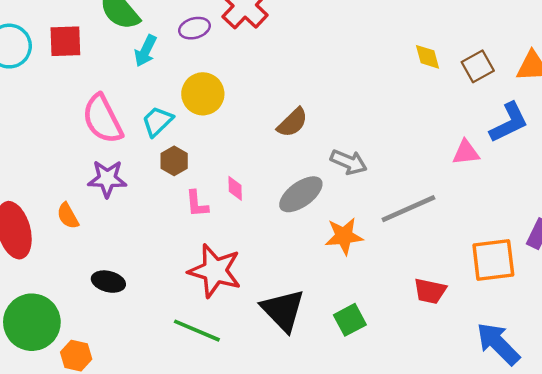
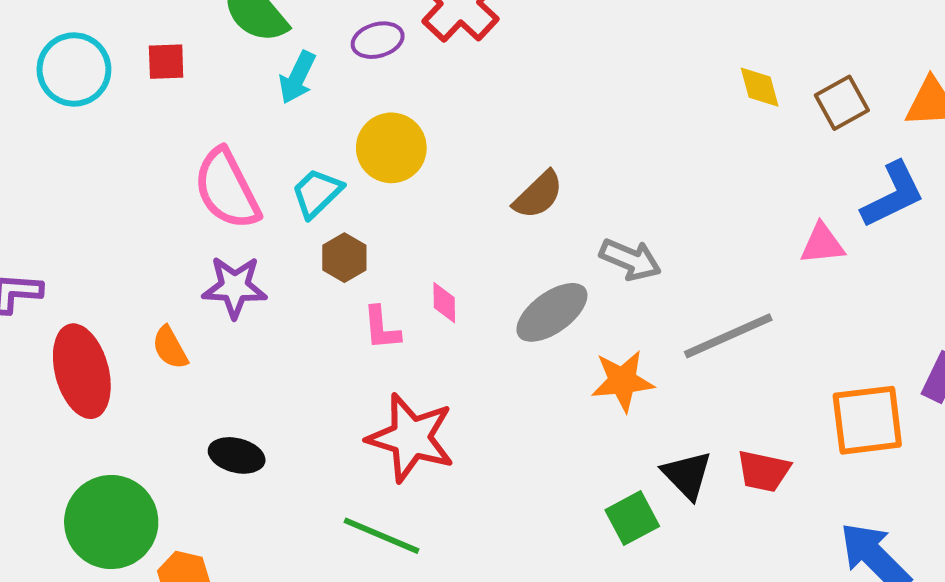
red square: (65, 41) -> (166, 62), size x0.7
black triangle: (283, 310) -> (687, 475), moved, size x0.7

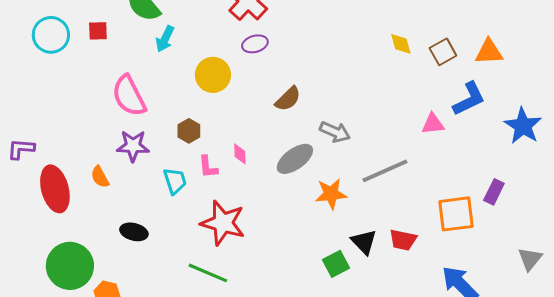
purple ellipse: (378, 40) -> (255, 44), moved
cyan trapezoid: (317, 193) -> (175, 181), moved, turned 116

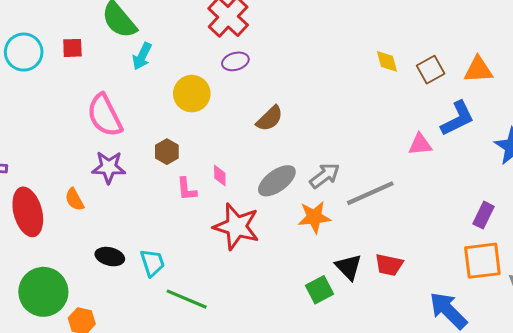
gray arrow: (335, 132) -> (325, 176), moved, turned -60
cyan trapezoid: (175, 181) -> (152, 263), moved
orange square: (456, 214) -> (482, 261), moved
red star: (223, 223) -> (236, 226), moved

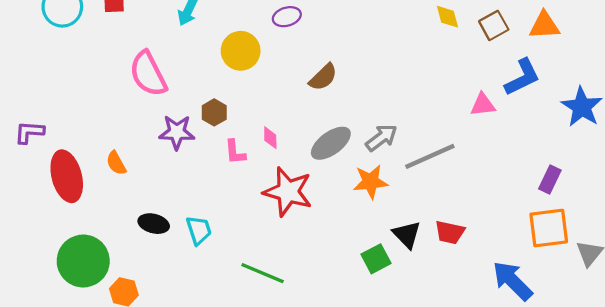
purple star: (109, 167) -> (177, 132), moved
green line: (187, 299) -> (263, 273), moved

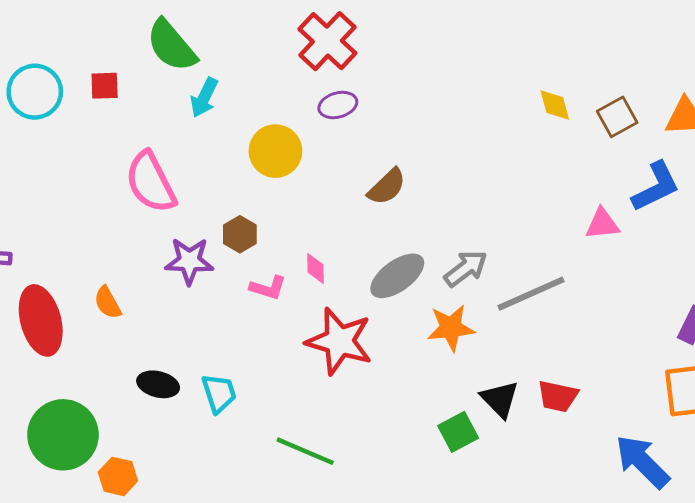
pink L-shape: (235, 152) -> (268, 288), turned -68

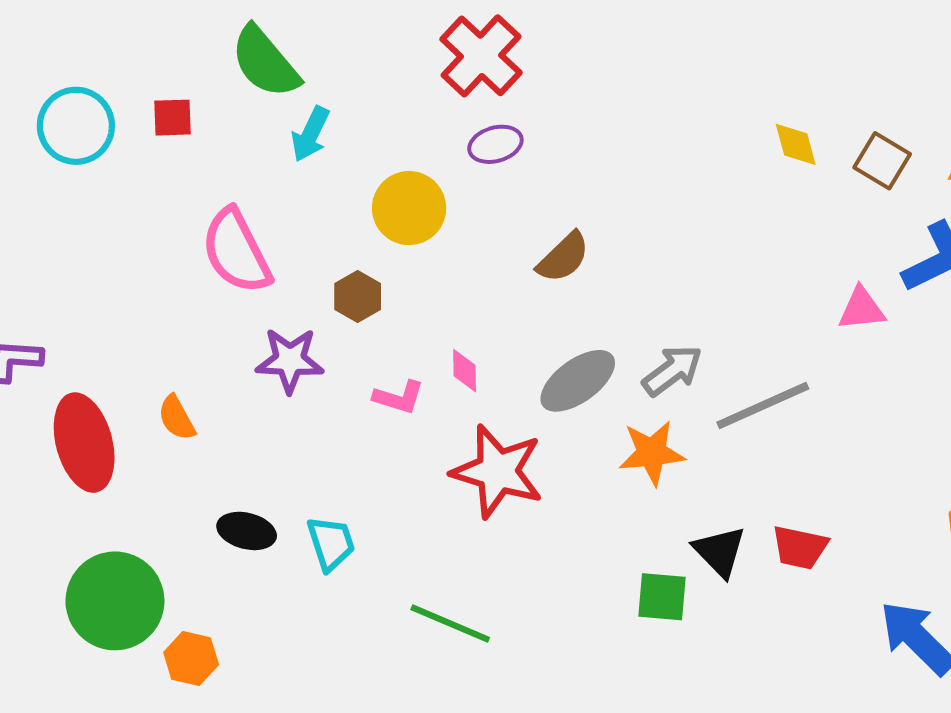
brown square: (617, 117) -> (882, 161), turned -30
brown hexagon: (240, 234) -> (358, 297), moved
green square: (458, 432) -> (662, 597), turned 33

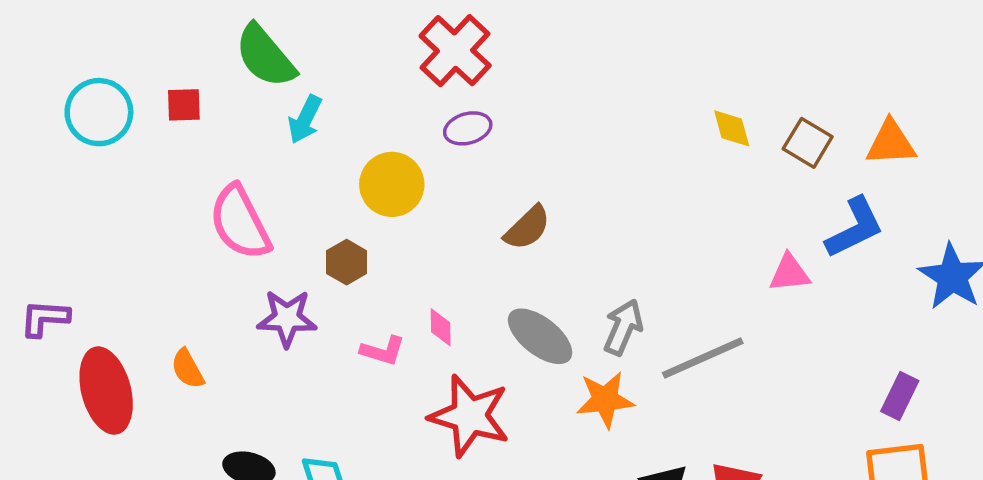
gray arrow: (672, 371) -> (623, 327), turned -30
gray ellipse: (578, 381) -> (540, 336), turned 74

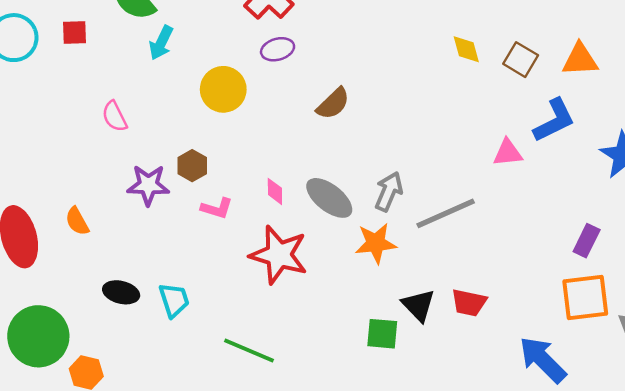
pink semicircle: (240, 222) -> (115, 116), size x0.6
brown semicircle: (527, 228) -> (333, 104), moved
brown hexagon: (347, 262) -> (192, 166), moved
pink diamond: (441, 327) -> (275, 191), moved

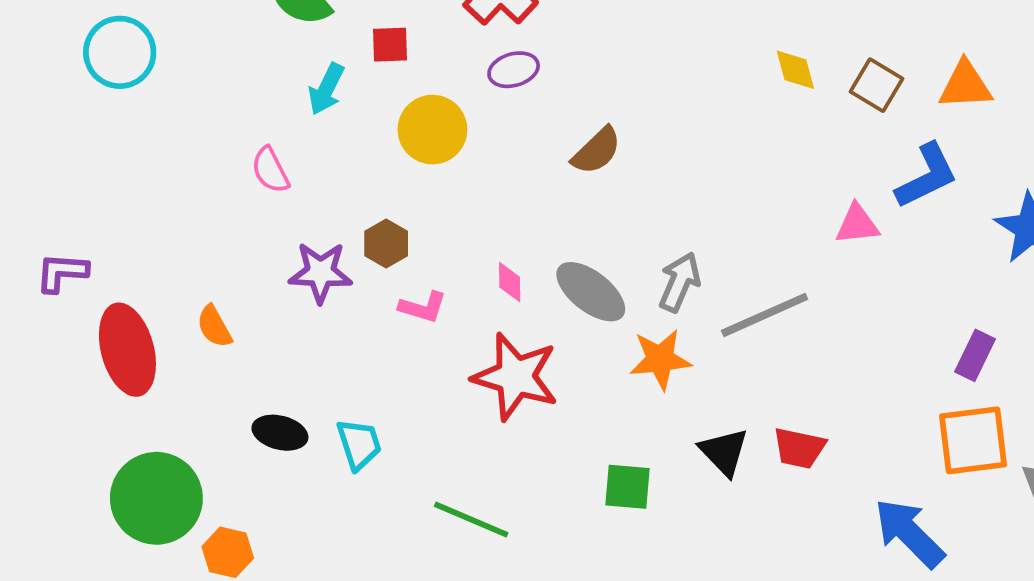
red square: (75, 32) -> (390, 45), moved
cyan arrow: (161, 43) -> (326, 89), moved
green square: (382, 334) -> (627, 487), moved

